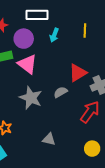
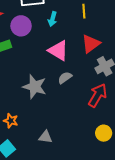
pink triangle: (27, 64) -> (58, 51), moved
red triangle: (78, 73) -> (91, 44), moved
gray triangle: (49, 139) -> (46, 137), moved

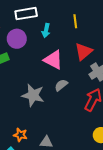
orange star: (11, 121) -> (20, 135), moved

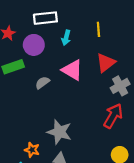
gray semicircle: (61, 85) -> (42, 83), moved
gray star: (33, 95) -> (59, 132), moved

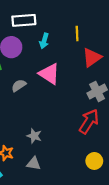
red triangle: (106, 63) -> (92, 57), moved
gray star: (59, 132) -> (34, 136), size x0.6

